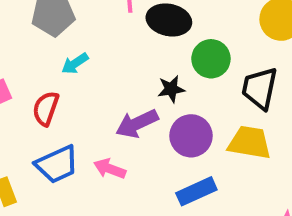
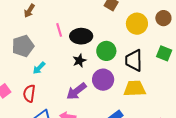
black star: (171, 89) -> (79, 61), moved
purple circle: (191, 136) -> (103, 80), moved

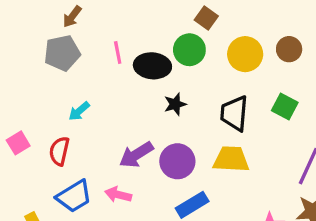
gray pentagon: (23, 46) -> (62, 53), moved
green circle: (106, 51) -> (189, 50), moved
black star: (79, 61) -> (175, 104), moved
purple circle: (103, 80) -> (177, 161), moved

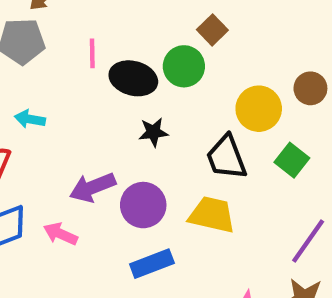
yellow circle: (245, 54) -> (259, 109), moved
cyan arrow: (79, 111) -> (30, 119), turned 40
black trapezoid: (234, 113) -> (226, 157), turned -36

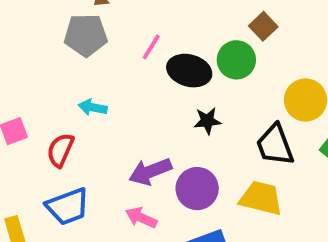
pink line: (92, 53) -> (151, 47), turned 32
pink arrow: (60, 234) -> (141, 218), moved

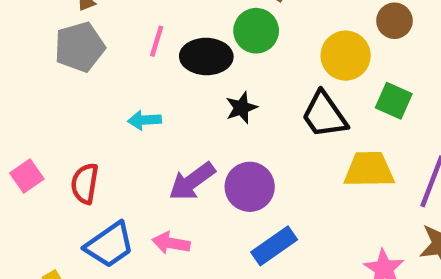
cyan arrow: (93, 107) -> (144, 120), moved
yellow trapezoid: (261, 198) -> (369, 170), moved
pink arrow: (141, 218) -> (171, 243), moved

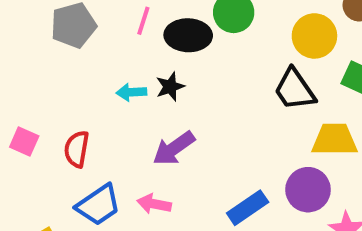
black star: (241, 108) -> (170, 87), moved
pink square: (27, 176) -> (24, 142), turned -32
purple circle: (250, 187) -> (308, 190), moved

